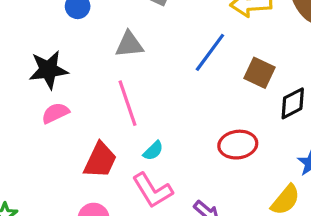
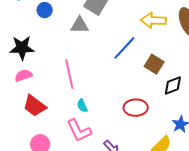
gray triangle: (129, 44) -> (80, 25), moved
cyan semicircle: (153, 151) -> (82, 106), turned 104
red trapezoid: (100, 160) -> (35, 106), moved, turned 95

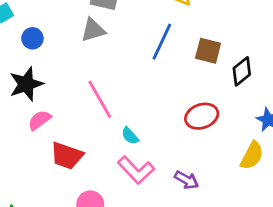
blue circle: (45, 10) -> (32, 38), moved

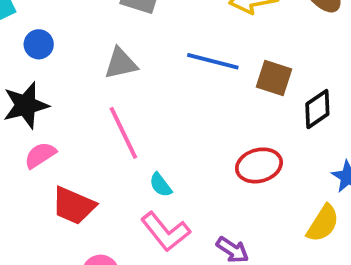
gray triangle: (93, 30) -> (121, 63), moved
blue line: (162, 42) -> (213, 61), turned 75

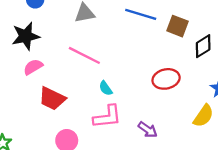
pink line: (123, 133) -> (84, 55), turned -40
pink L-shape: (165, 232) -> (107, 117), turned -60

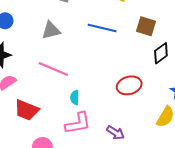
brown square: (178, 26) -> (146, 26), moved
cyan semicircle: (106, 88) -> (75, 97), turned 40

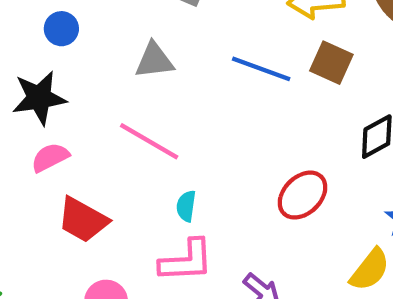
brown square: (146, 26) -> (331, 63), moved
red ellipse: (129, 85) -> (303, 195), turned -35

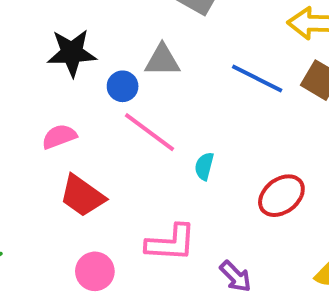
blue circle: (61, 29) -> (123, 86), moved
black star: (39, 98) -> (72, 53), moved
cyan semicircle: (186, 206) -> (204, 166), moved

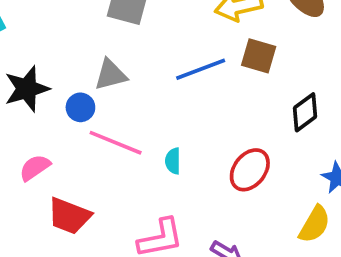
blue line: (257, 79) -> (201, 69), turned -33

